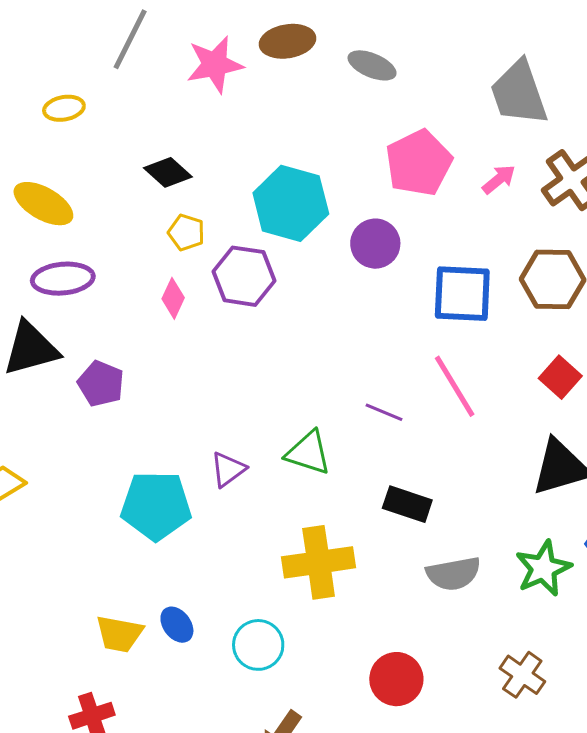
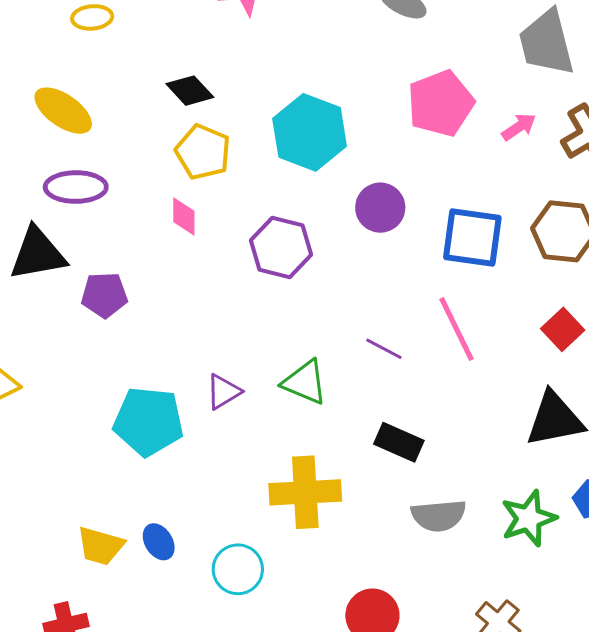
yellow pentagon: (186, 232) -> (203, 152), size x1.5
purple circle: (375, 244) -> (380, 208), moved
purple hexagon: (244, 276) -> (281, 247), moved
pink diamond: (173, 298) -> (184, 216), turned -30
purple pentagon: (101, 384) -> (104, 295), turned -30

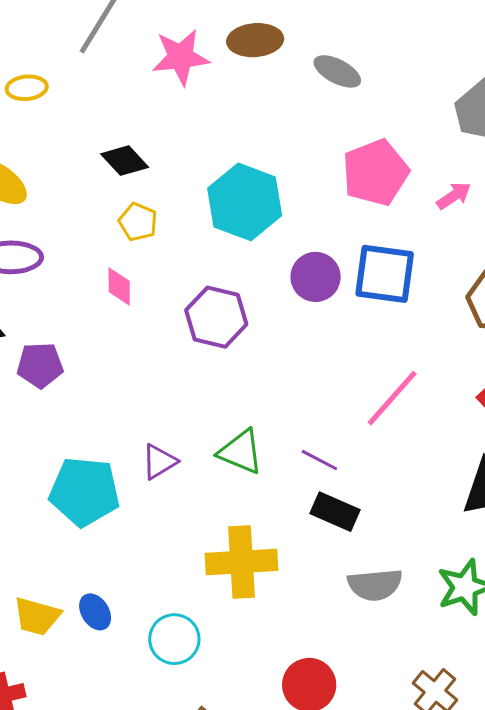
yellow pentagon: (203, 152) -> (138, 222), size x0.7
blue square: (472, 237) -> (385, 274), moved
pink line: (456, 329) -> (392, 398), turned 68
purple line: (384, 349) -> (319, 460), moved

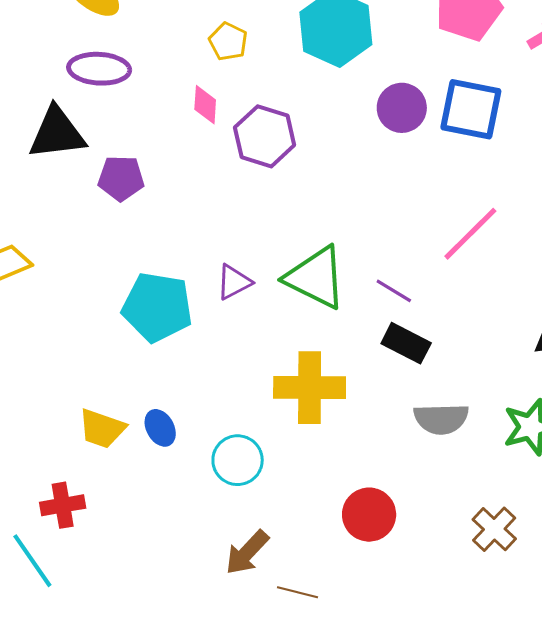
purple hexagon: (216, 317) -> (265, 136), moved
green triangle: (241, 452) -> (316, 278), size x1.4

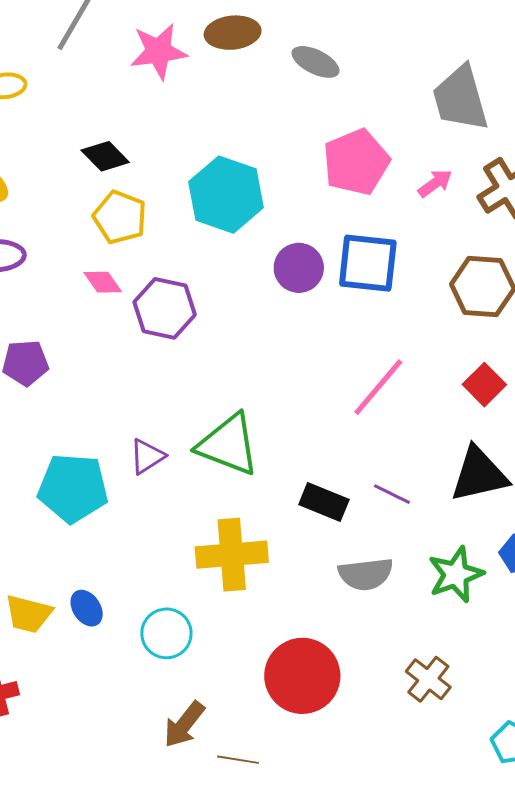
yellow pentagon: (228, 42) -> (120, 217), size x1.4
pink diamond: (205, 105) -> (103, 282), turned -33
purple line: (394, 291) -> (392, 494), moved
red circle: (369, 515) -> (302, 676), size x1.4

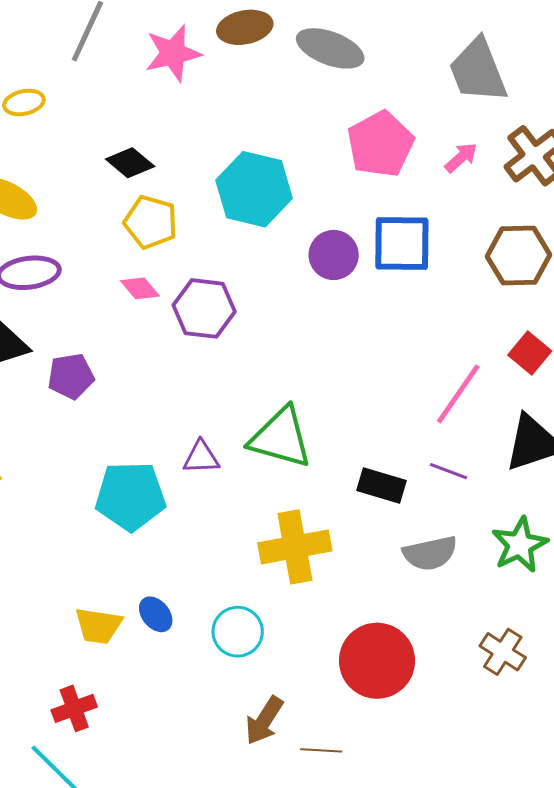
gray ellipse: (315, 62) -> (330, 48), size x1.4
pink line: (378, 387) -> (458, 394), moved
purple triangle: (147, 456) -> (201, 457), turned 36

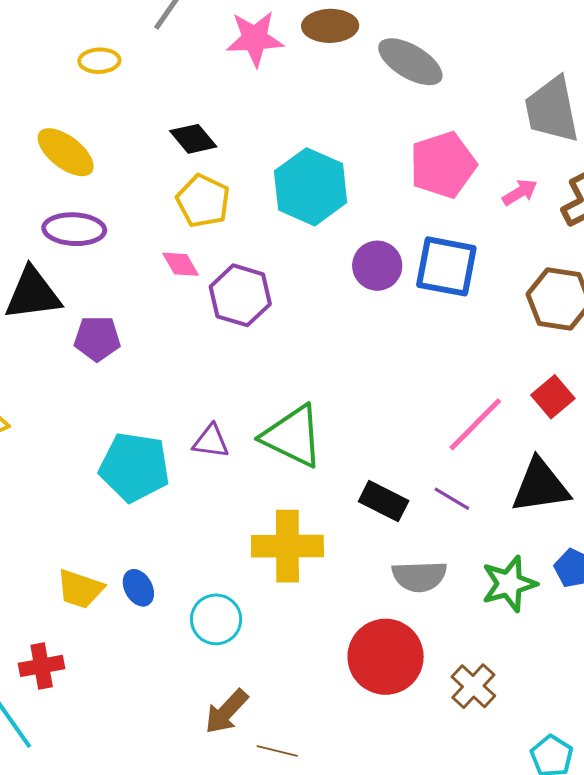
red circle: (377, 661) -> (386, 657), moved

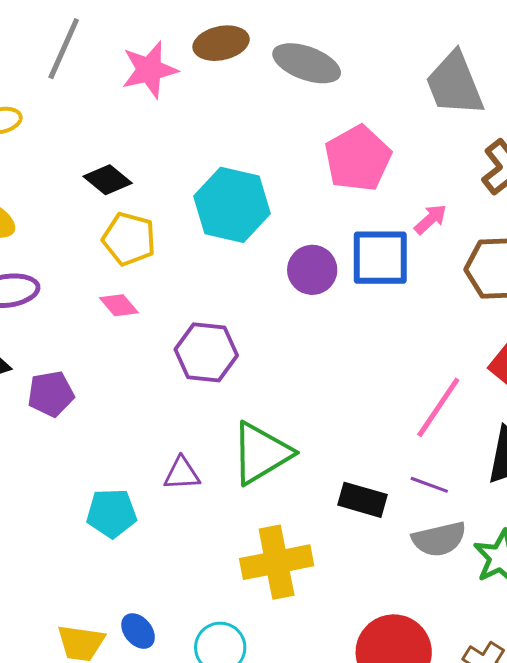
pink arrow: (520, 192) -> (431, 219), moved
purple hexagon: (240, 295) -> (206, 352), moved
green triangle: (293, 436) -> (261, 453), turned -46
cyan pentagon: (135, 467) -> (112, 513), size x0.7
gray semicircle: (419, 576) -> (439, 539), moved

